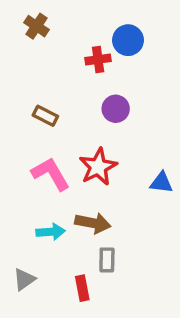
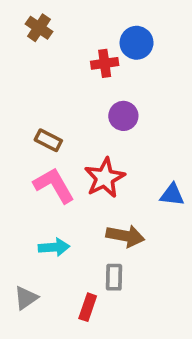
brown rectangle: (45, 116) -> (48, 140), moved
brown arrow: (93, 223) -> (125, 236), moved
red rectangle: (82, 288) -> (88, 307), turned 30

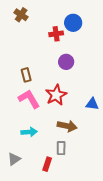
brown rectangle: (48, 140) -> (26, 75), turned 48

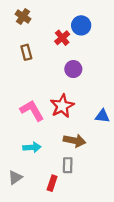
red cross: (56, 34) -> (62, 38), turned -32
brown rectangle: (26, 75) -> (26, 52), moved

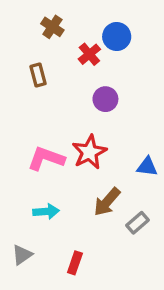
brown cross: (23, 16) -> (52, 27), moved
pink L-shape: (32, 110) -> (46, 159), turned -40
brown arrow: (74, 141) -> (107, 202), turned 120
gray rectangle: (68, 165) -> (138, 223), moved, turned 48

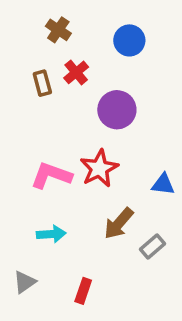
red cross: (89, 54) -> (76, 72), moved
purple circle: (105, 99) -> (117, 110), size x1.4

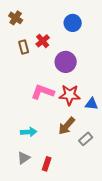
brown cross: (58, 30) -> (16, 18), moved
red star: (99, 168) -> (70, 95), moved, turned 30
pink L-shape: (51, 175) -> (43, 92), moved
gray triangle: (25, 282) -> (24, 158), moved

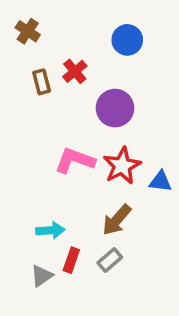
red star: (70, 95) -> (122, 166), turned -30
gray rectangle: (86, 139) -> (110, 260), moved
red rectangle: (47, 164) -> (71, 260), moved

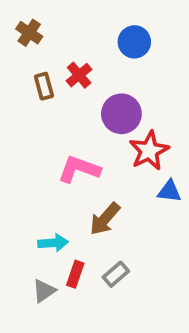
red star: (122, 166) -> (149, 151), moved
brown arrow: (117, 220) -> (105, 219), moved

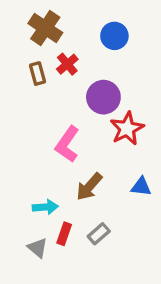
brown cross: (29, 33) -> (45, 28), moved, size x1.5
pink L-shape: (79, 169) -> (67, 144), turned -75
blue triangle: (169, 191) -> (141, 187), moved
gray triangle: (44, 291) -> (37, 248), turned -45

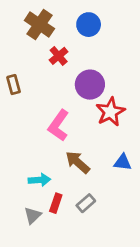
blue circle: (114, 36) -> (89, 25), moved
brown rectangle: (37, 74) -> (14, 85), moved
brown arrow: (89, 187) -> (78, 162), turned 90
gray triangle: (37, 248) -> (33, 215), turned 36

